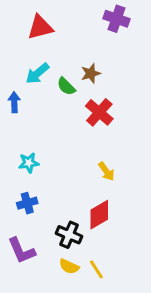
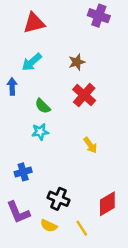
green semicircle: (66, 86) -> (43, 106), moved
cyan star: (29, 163) -> (40, 132), moved
red diamond: (99, 215) -> (107, 204), moved
yellow semicircle: (69, 266) -> (49, 226), moved

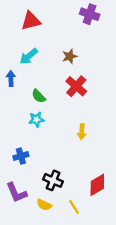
yellow arrow: (90, 145) -> (82, 132), turned 40

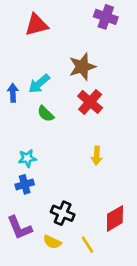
cyan arrow: (29, 56) -> (39, 84), moved
brown star: (70, 56) -> (82, 67), size x1.5
cyan star: (36, 119) -> (27, 158), moved

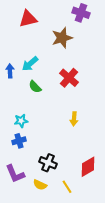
brown star: (82, 67) -> (62, 38), moved

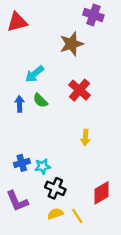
red triangle: (28, 19) -> (17, 22), moved
blue arrow: (10, 71) -> (19, 104), moved
cyan star: (21, 121) -> (43, 166), moved
yellow semicircle: (40, 185) -> (55, 214), moved, turned 136

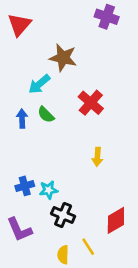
red triangle: (17, 22) -> (19, 25), turned -35
brown star: (71, 44) -> (63, 58), moved, turned 30
yellow semicircle: (55, 214) -> (63, 255), moved, turned -70

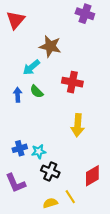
red cross: (91, 103) -> (72, 82), turned -30
yellow arrow: (97, 157) -> (78, 125), size x1.5
yellow semicircle: (63, 255) -> (50, 203), turned 72

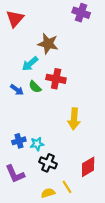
red cross: (72, 82) -> (56, 79), moved
blue arrow: (18, 95) -> (17, 90), turned 128

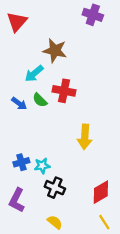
purple L-shape: (15, 174) -> (17, 200), turned 50
yellow line: (67, 187) -> (104, 222), moved
yellow semicircle: (48, 193) -> (55, 222), turned 56

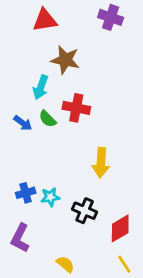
red triangle: (17, 22) -> (45, 20), moved, turned 40
cyan arrow: (34, 74) -> (41, 87), turned -30
black cross: (55, 188) -> (85, 211), moved

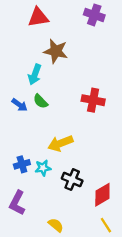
red cross: (76, 108) -> (93, 100), moved
yellow arrow: (101, 163) -> (60, 143), moved, turned 65

